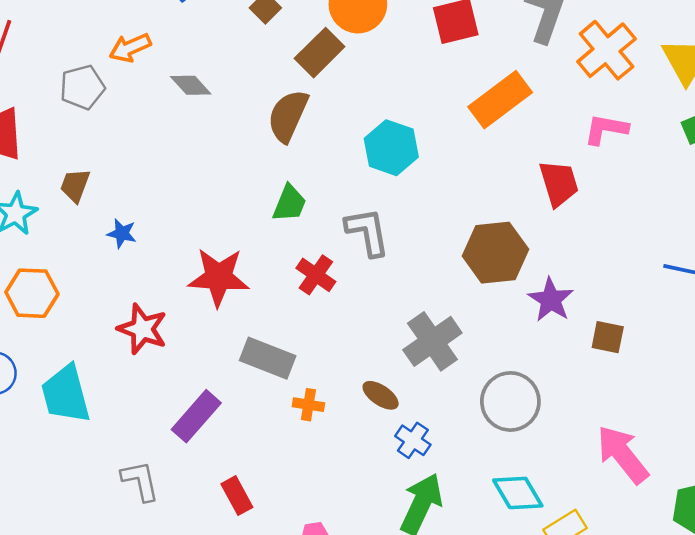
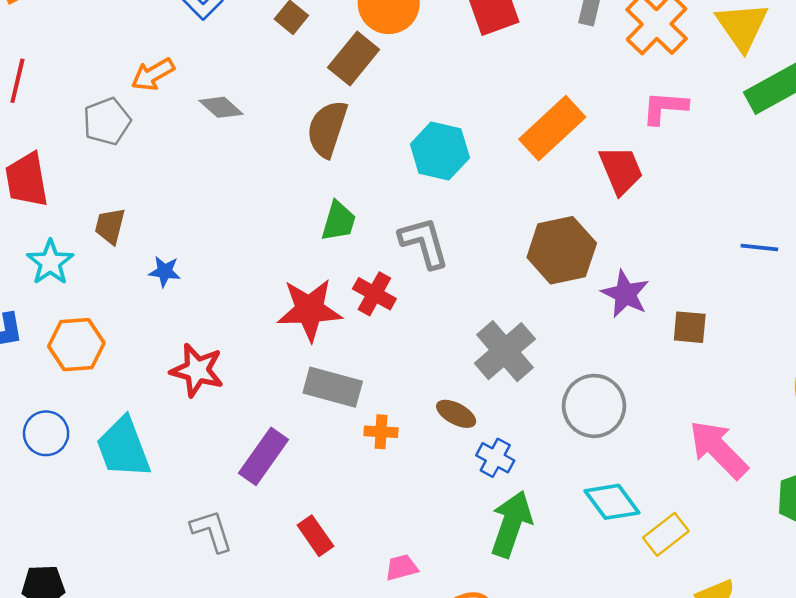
orange rectangle: (500, 100) -> (552, 128), moved
red star: (219, 277) -> (309, 310), moved

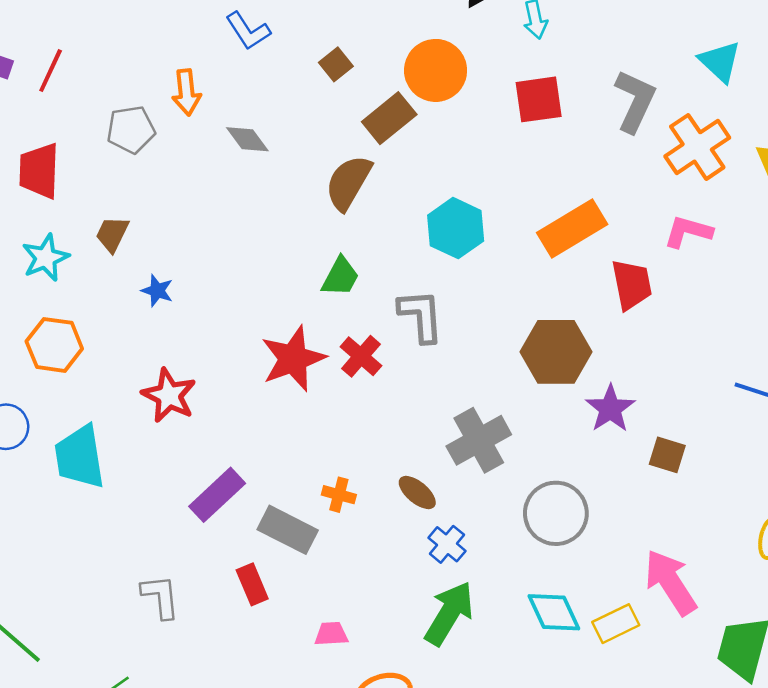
orange arrow: (153, 74) -> (186, 92), turned -78
red star: (309, 310) -> (293, 359), turned -30
gray rectangle: (333, 387) -> (288, 530), moved
gray L-shape: (212, 531) -> (161, 597), moved
yellow rectangle: (666, 534) -> (616, 624), moved

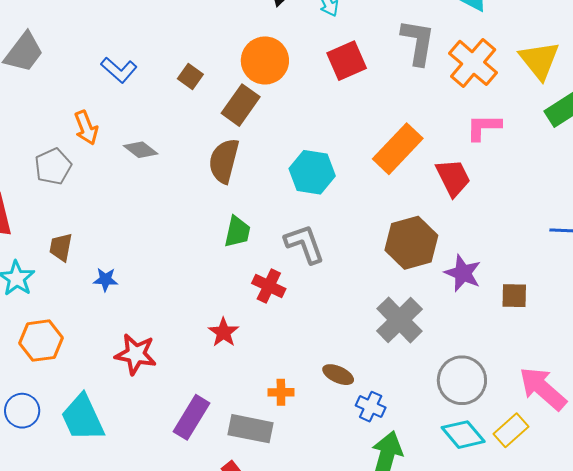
red star: (293, 359) -> (224, 332), moved, size x0.6
gray cross: (479, 440) -> (399, 320), moved
gray circle: (556, 513) -> (462, 380), moved

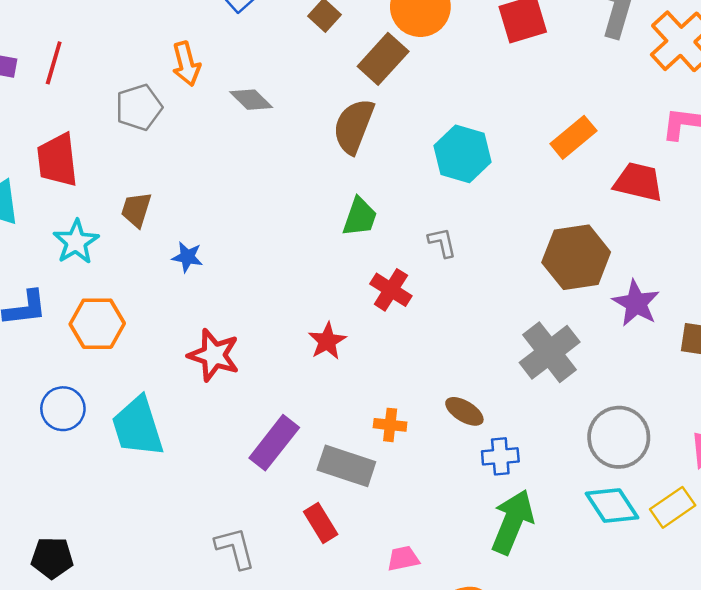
orange rectangle: (398, 149) -> (573, 137), size x0.7
red trapezoid: (453, 178) -> (638, 182), turned -57
gray L-shape: (305, 244) -> (442, 242), size x0.6
blue cross: (371, 407) -> (500, 456), turned -36

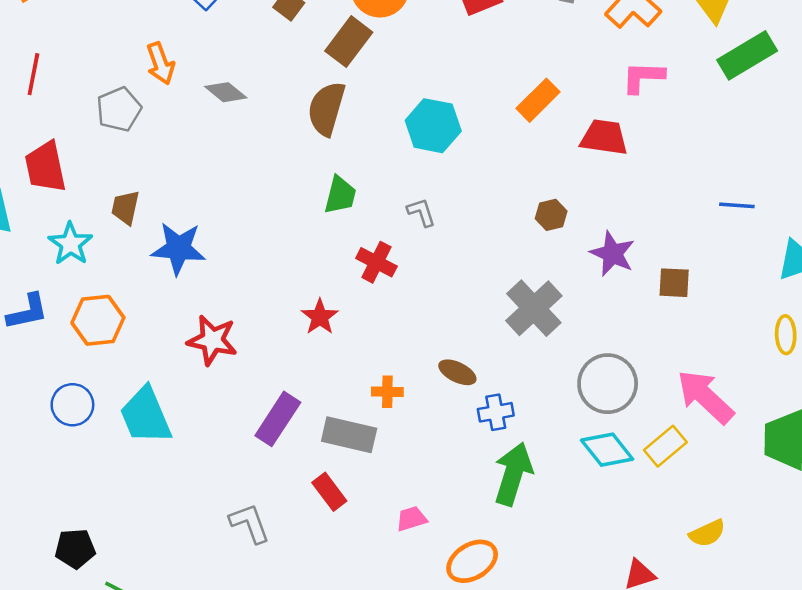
blue star: (187, 257) -> (178, 248), size x1.8
brown hexagon: (576, 257) -> (551, 215), size x0.5

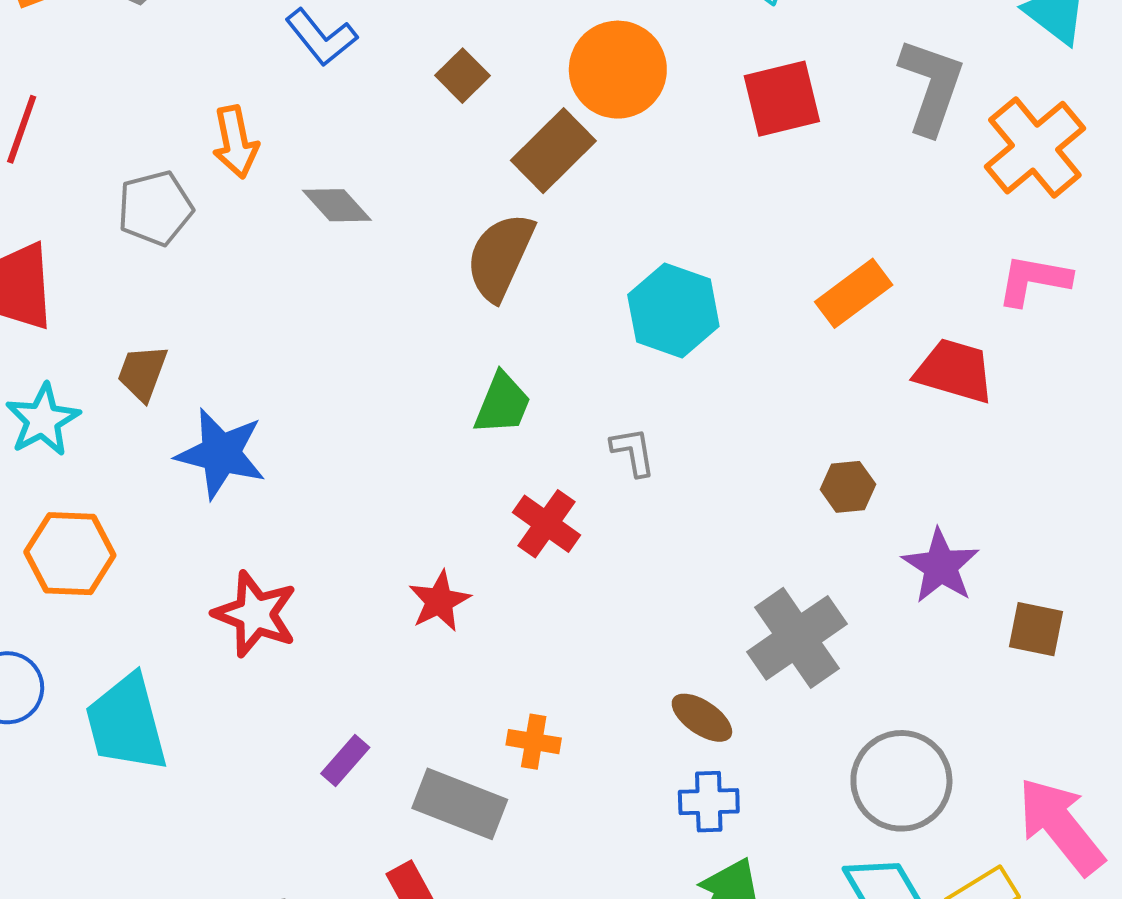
brown ellipse: (457, 372) -> (702, 718), moved
purple rectangle: (278, 419) -> (345, 761), size x0.6

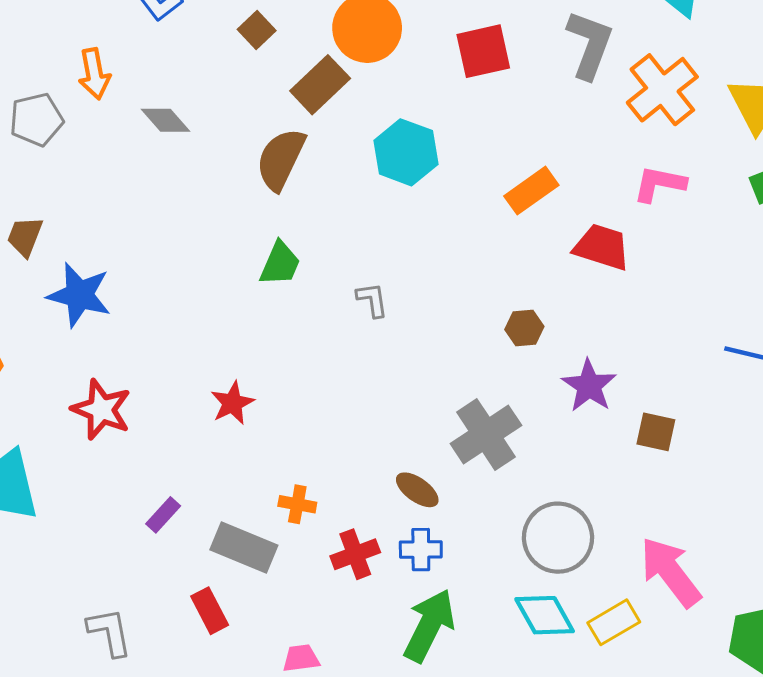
cyan hexagon: (673, 311) -> (406, 152), moved
red cross: (547, 524) -> (355, 554), moved, turned 33

